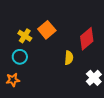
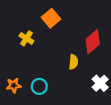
orange square: (47, 30) -> (51, 18), moved
cyan circle: (20, 57) -> (39, 86), moved

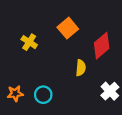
orange square: (51, 18) -> (68, 28), moved

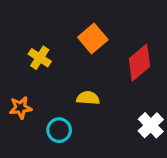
yellow semicircle: (81, 68) -> (88, 98), moved, turned -91
orange star: (15, 93) -> (21, 108), moved

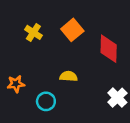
yellow cross: (40, 58) -> (33, 32), moved
red diamond: (139, 63) -> (109, 49), turned -48

